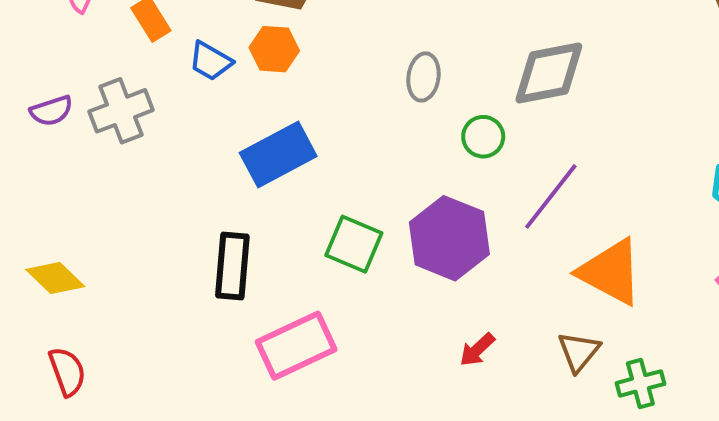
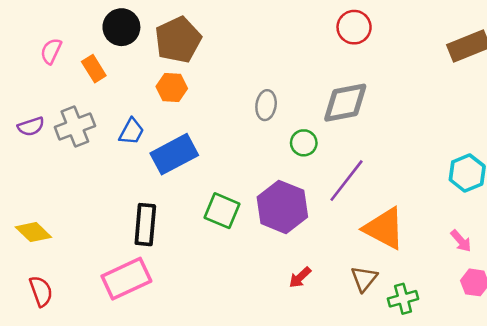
blue trapezoid: (211, 61) -> (131, 132), moved, turned -92
pink rectangle: (296, 346) -> (126, 279), moved

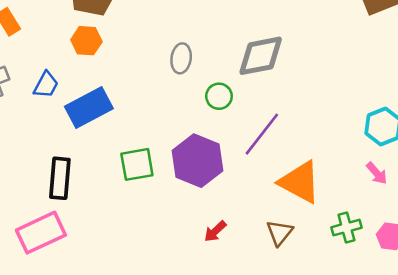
green square: (222, 211) -> (137, 164), turned -33
pink arrow: (461, 241) -> (377, 173), moved
green cross: (403, 299) -> (346, 228), moved

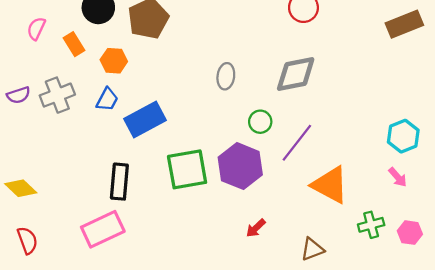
orange hexagon: (86, 41) -> (114, 61), moved
green circle: (219, 96) -> (260, 122), moved
green square: (137, 164) -> (187, 169), size x1.4
brown triangle: (280, 233) -> (312, 249), moved, turned 30

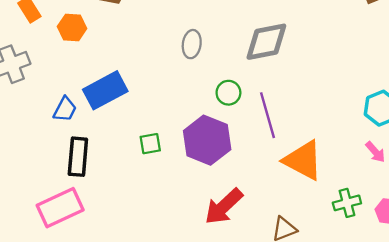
blue trapezoid: (107, 100) -> (65, 109), moved
purple line: (297, 143) -> (268, 115), turned -54
green square: (187, 169) -> (150, 144), size x0.5
red arrow: (256, 228) -> (224, 206), size x1.8

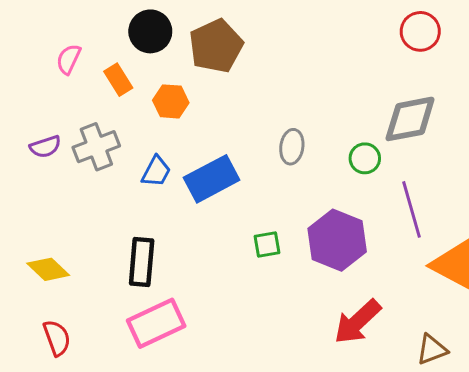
gray ellipse: (192, 44) -> (292, 147), moved
green circle: (228, 93) -> (365, 158), moved
blue trapezoid: (65, 109) -> (156, 171), moved
black rectangle: (78, 157) -> (142, 262), moved

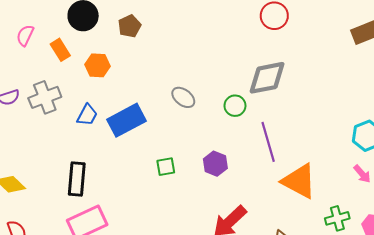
brown pentagon: (216, 46) -> (130, 26), size x0.6
gray ellipse: (292, 147) -> (183, 97), turned -60
purple hexagon: (337, 240) -> (215, 164), size x0.6

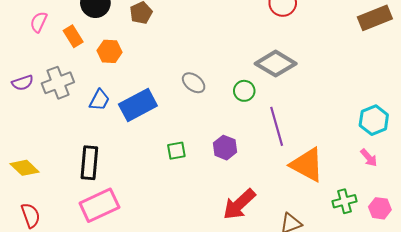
gray diamond: (267, 78) -> (276, 64), turned 42

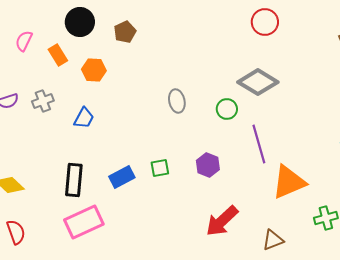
gray cross: (58, 83) -> (43, 101), size x0.7
gray ellipse: (194, 83) -> (177, 101), turned 40
blue rectangle: (138, 105) -> (122, 177), moved, size x0.7
orange triangle: (307, 165) -> (289, 182), turned -51

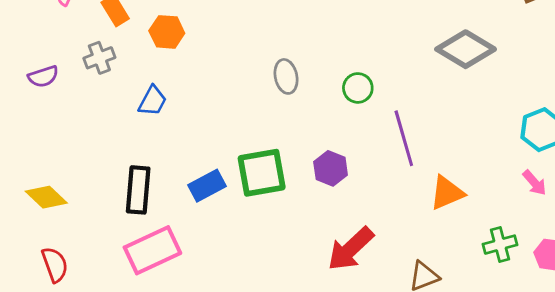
gray diamond: (258, 82) -> (466, 49), moved
gray cross: (43, 101) -> (99, 58), moved
green square: (160, 168) -> (262, 173), size x1.8
orange triangle: (289, 182) -> (447, 193), size x0.7

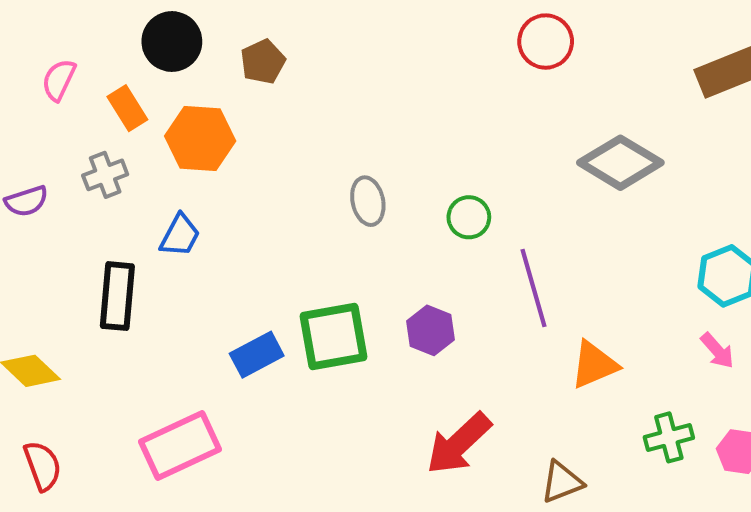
orange hexagon: (167, 32) -> (200, 138), size x1.4
black rectangle: (138, 190) -> (117, 296), moved

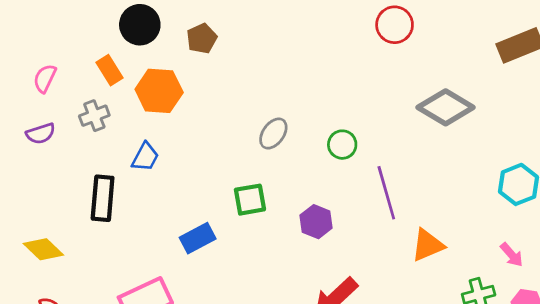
pink semicircle: (59, 80) -> (45, 78), moved
gray ellipse: (368, 201) -> (273, 134), turned 48
green square: (333, 336) -> (250, 200), moved, size x0.7
pink arrow: (717, 351) -> (512, 255), moved

